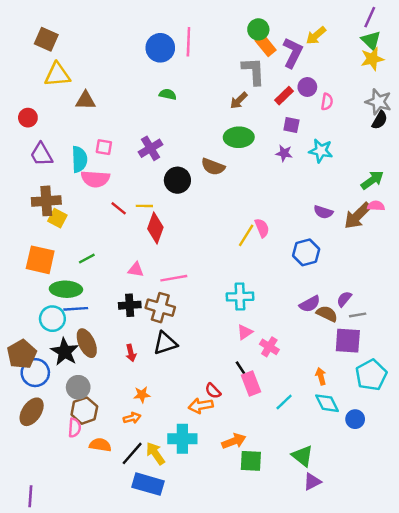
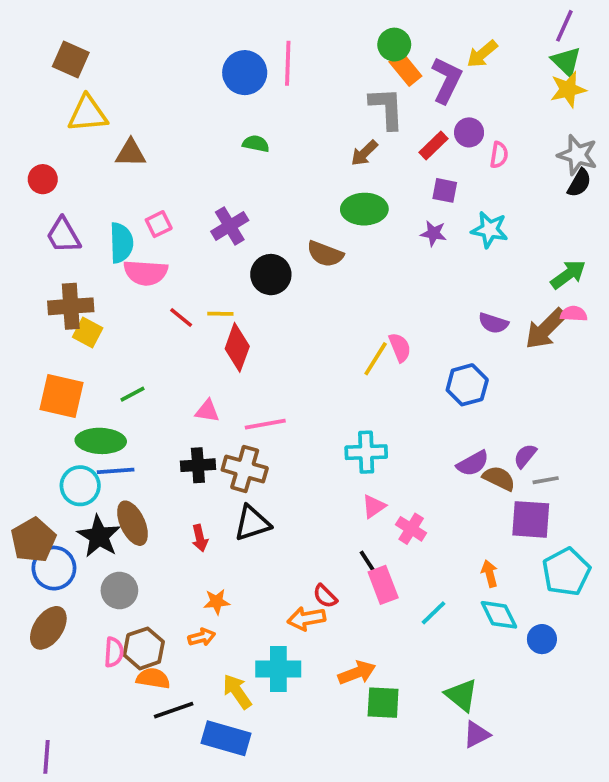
pink square: (104, 147) -> (159, 224), turned -35
brown hexagon: (84, 411) -> (144, 648), moved
black line: (132, 453) -> (174, 710), moved, turned 30

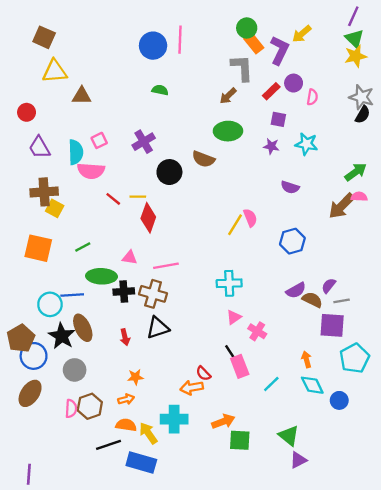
purple semicircle: (493, 323) -> (290, 187), moved
green ellipse: (101, 441) -> (101, 276), moved
orange semicircle: (153, 678) -> (126, 425), moved

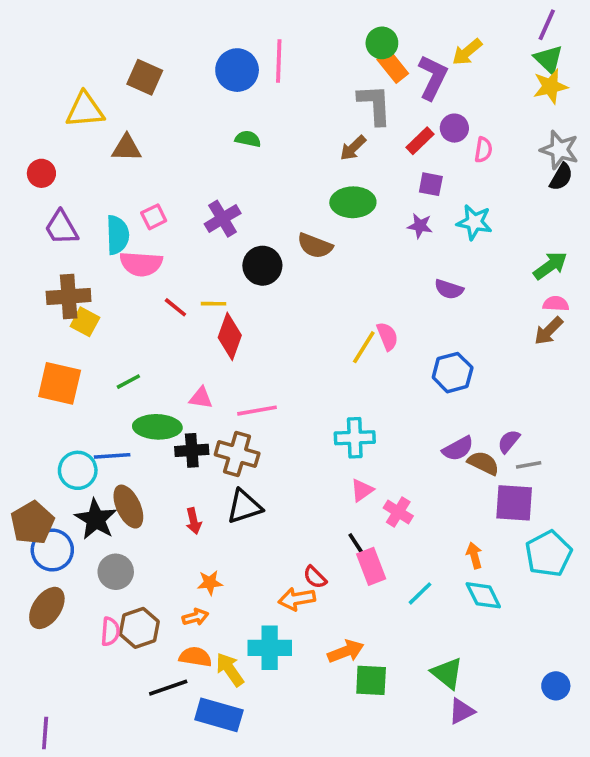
brown square: (44, 37) -> (145, 77), moved
brown arrow: (342, 206) -> (549, 331), moved, size x0.7
blue circle: (339, 400) -> (556, 686), moved

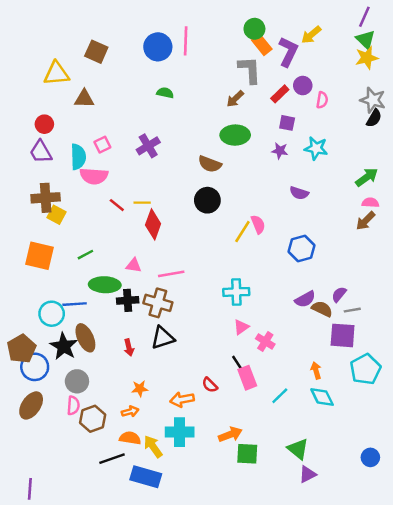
red circle: (41, 173) -> (44, 124), moved
black circle: (262, 266) -> (207, 200), moved
orange arrow: (297, 599) -> (182, 399), moved
pink semicircle: (110, 632) -> (73, 405), moved

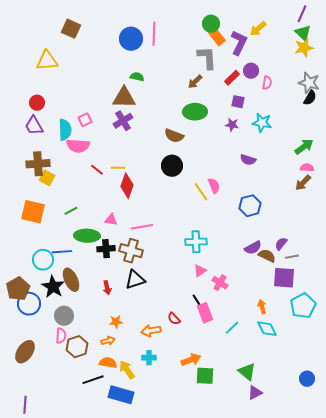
brown square: (96, 52) -> (71, 29), moved
brown triangle: (84, 99) -> (124, 98), moved, size x1.4
yellow line: (242, 232) -> (201, 192), turned -66
brown ellipse: (31, 405) -> (25, 352), moved
cyan cross: (180, 432) -> (149, 358), size x0.6

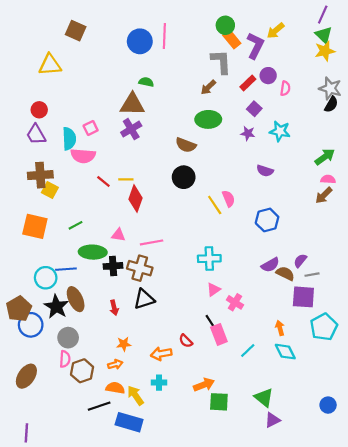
purple square: (238, 102) -> (254, 109), turned 32

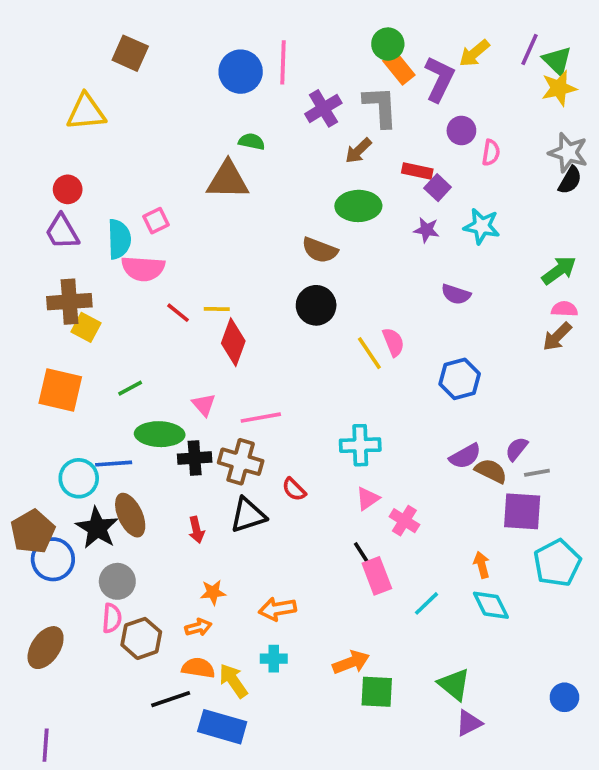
purple line: (323, 15) -> (530, 50), moved
red rectangle: (248, 83) -> (417, 171), moved, turned 56
purple cross: (131, 129) -> (323, 108), moved
pink triangle: (118, 235) -> (204, 405), turned 40
red semicircle: (186, 341) -> (294, 489), moved

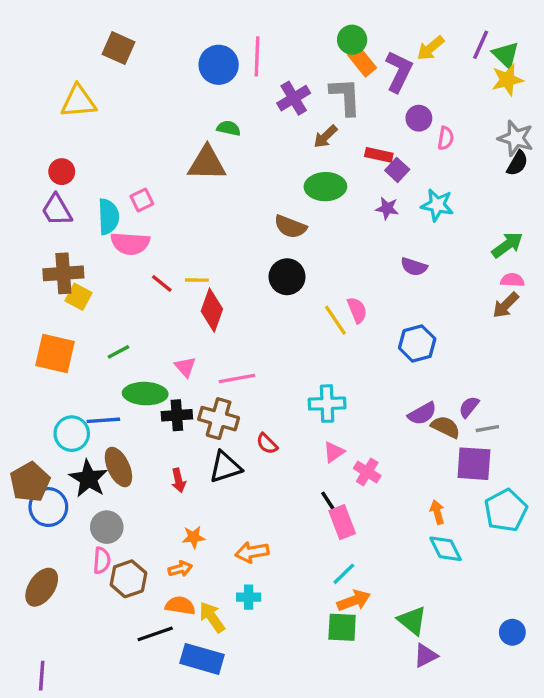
cyan line: (426, 603) -> (344, 574), moved
orange arrow: (351, 662) -> (354, 601), moved

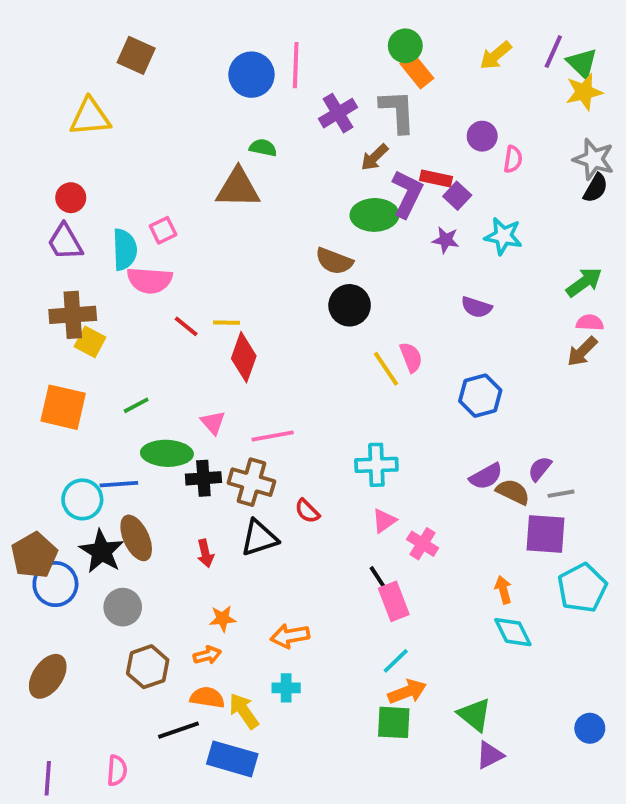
purple L-shape: (399, 71) -> (407, 194), moved
black circle: (287, 277) -> (350, 305), moved
pink semicircle: (102, 560) -> (117, 771), moved

